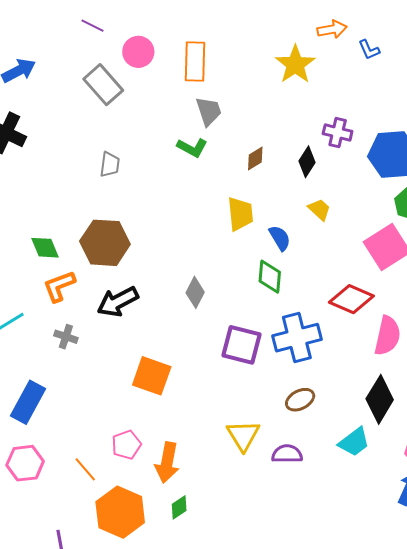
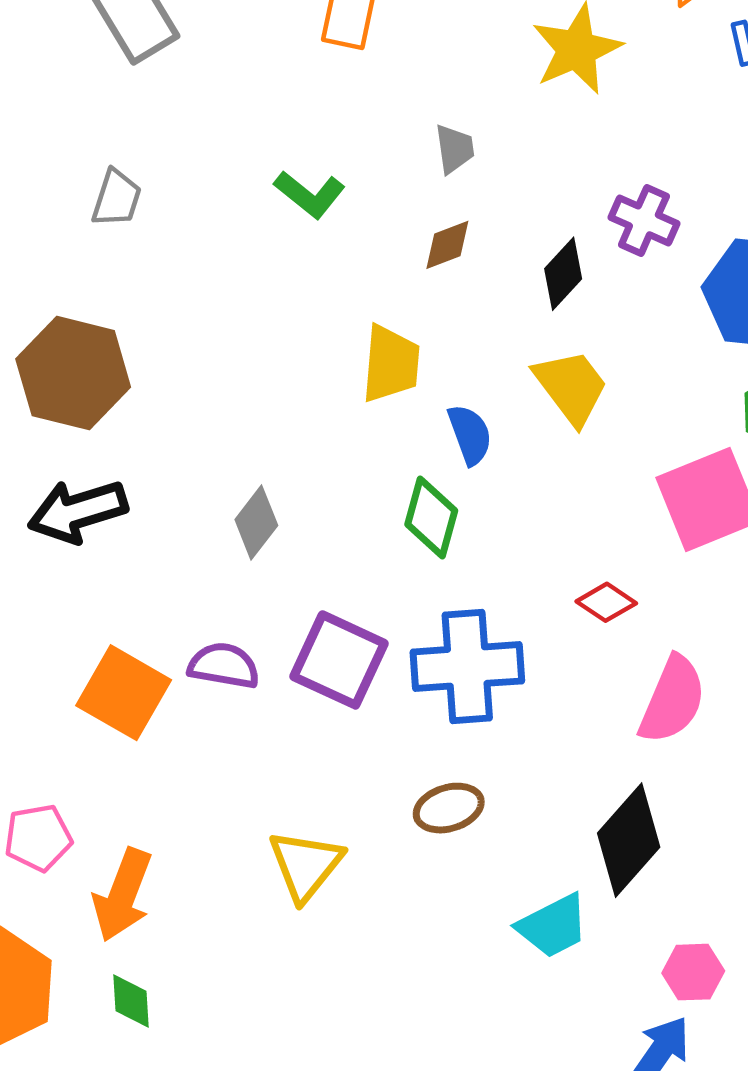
gray trapezoid: (209, 111) -> (455, 149), moved, size x0.7
yellow trapezoid: (319, 210) -> (571, 387), size x1.5
red diamond: (351, 299) -> (606, 602), size x0.6
purple semicircle: (287, 454) -> (224, 666), moved
green diamond: (179, 507) -> (131, 1001), turned -70

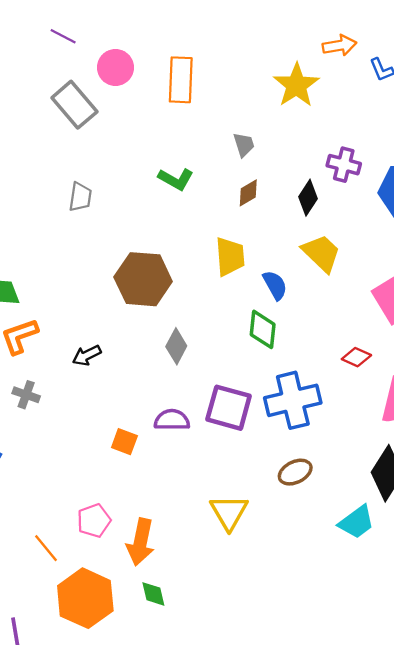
brown hexagon: (73, 373) -> (143, 279), moved
black arrow: (78, 511) -> (87, 355), size x0.6
orange square: (124, 693) -> (124, 442), size x0.6

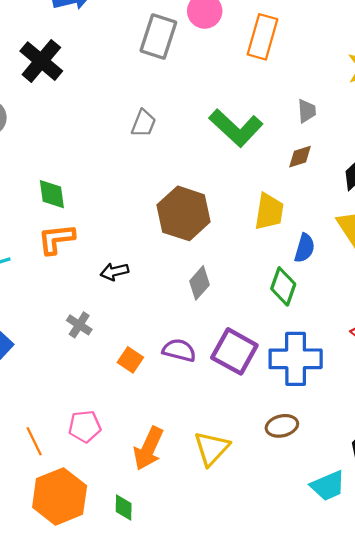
gray rectangle: (74, 105) -> (158, 36), turned 45
green L-shape: (176, 179) -> (236, 128), size x1.6
blue semicircle: (275, 285) -> (305, 248), turned 32
gray cross: (26, 395) -> (79, 325), moved
orange arrow: (141, 542) -> (148, 449), moved

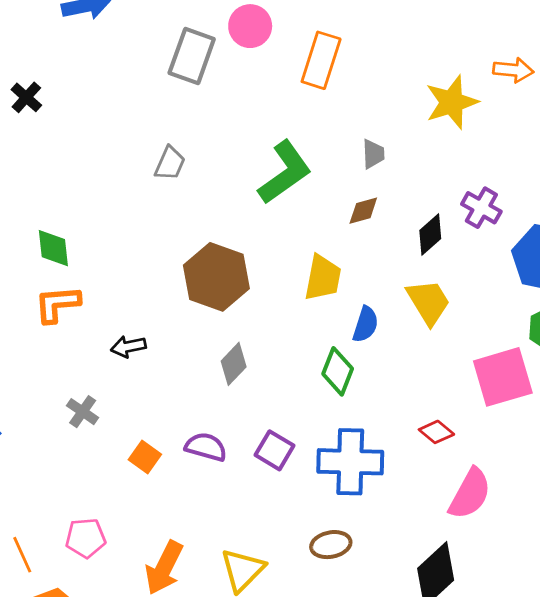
black cross: (41, 61) -> (26, 97), moved, size x0.6
green L-shape: (236, 128) -> (285, 172), turned -80
purple square: (234, 351) -> (275, 450), size x0.7

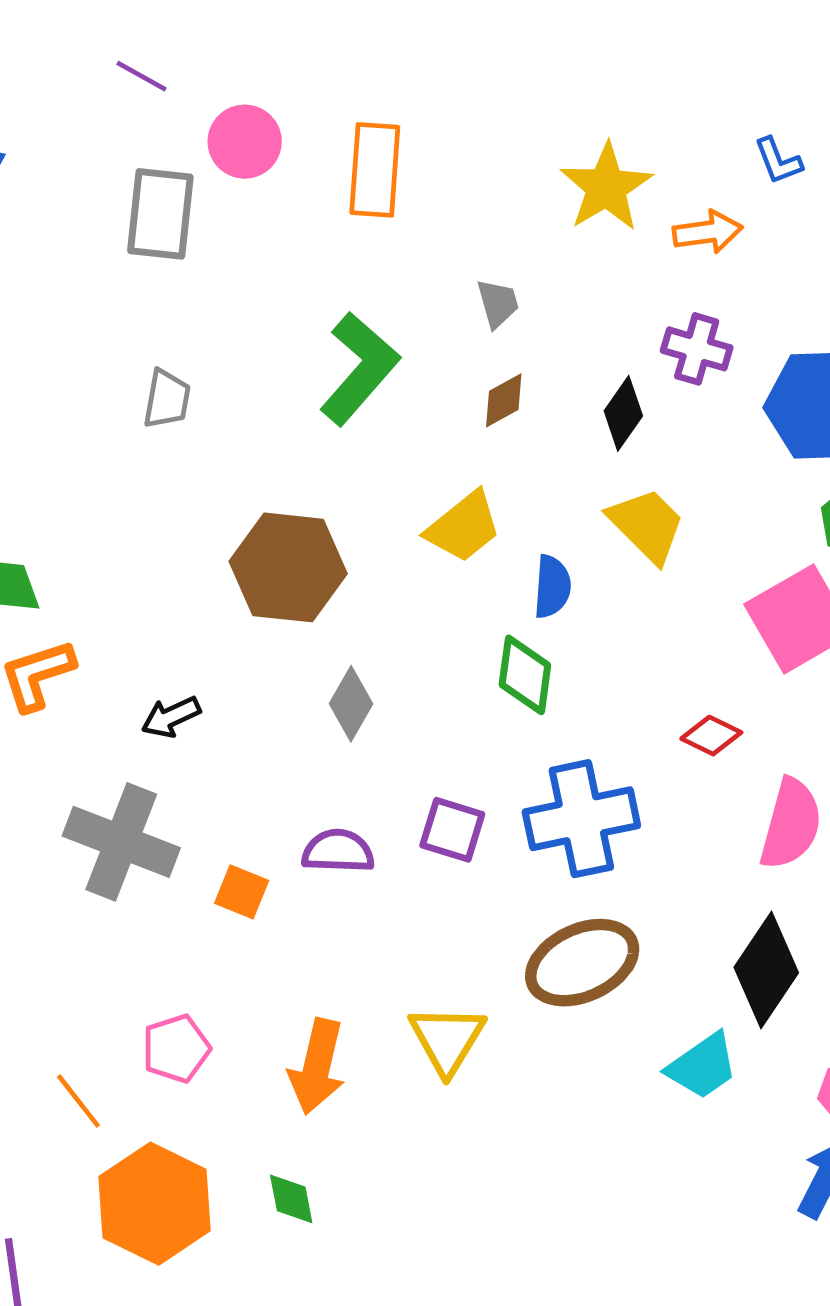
orange arrow: (513, 70) -> (708, 232), moved
yellow trapezoid: (323, 278) -> (464, 527), turned 54
gray cross: (83, 412) -> (121, 842), size x2.0
brown ellipse: (331, 545) -> (582, 963), size x1.6

